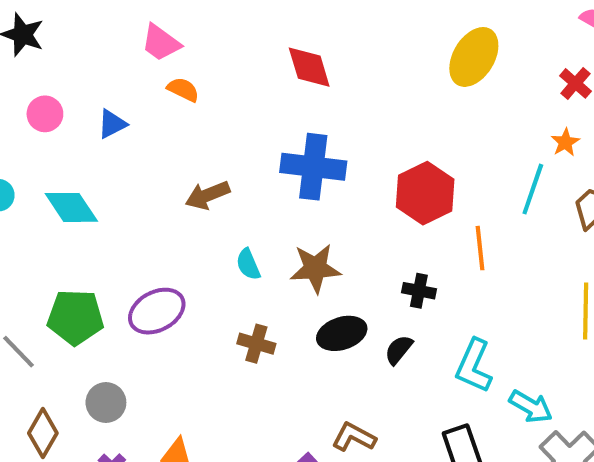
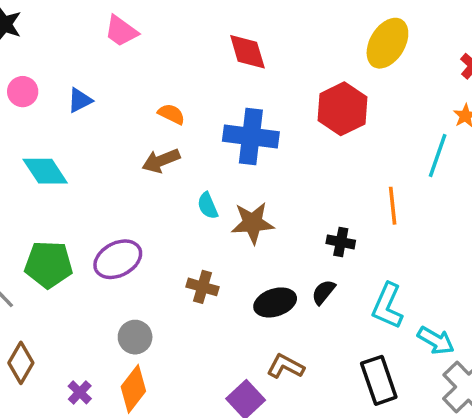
orange semicircle: (183, 89) -> (171, 114), moved
red hexagon: (425, 193) -> (343, 109), moved
cyan semicircle: (248, 264) -> (208, 206), moved
black ellipse: (342, 333) -> (275, 302), moved
gray circle: (106, 403) -> (135, 337), moved

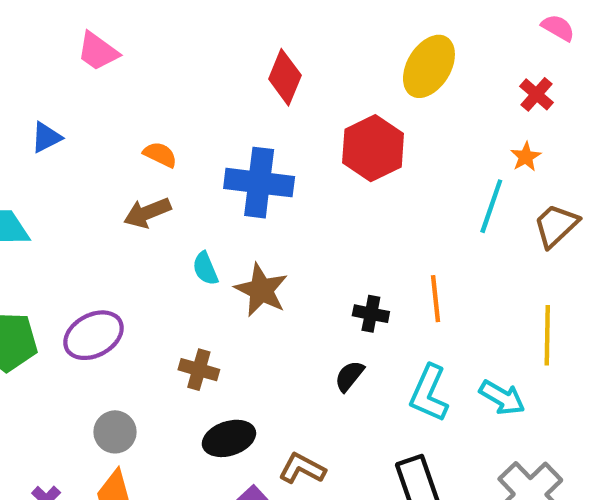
red diamond: (247, 52) -> (285, 77), moved, turned 39
orange line: (393, 206) -> (435, 299), moved
brown star: (253, 223) -> (261, 290), turned 30
black ellipse: (275, 302) -> (229, 438), moved
cyan arrow: (436, 341) -> (502, 398), moved

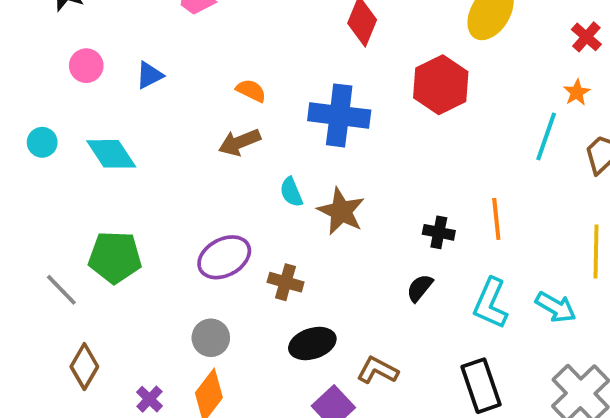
purple ellipse: (93, 335) -> (224, 257), moved

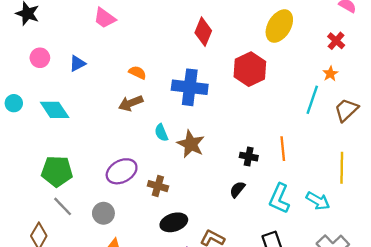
gray line: (61, 290) -> (63, 206), moved
gray circle: (211, 338) -> (103, 213), moved

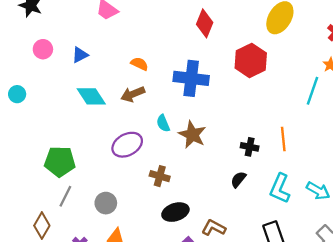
cyan diamond: (55, 110) -> (91, 96), moved
purple ellipse: (122, 171) -> (127, 145), moved
gray line: (63, 206) -> (65, 196), turned 70

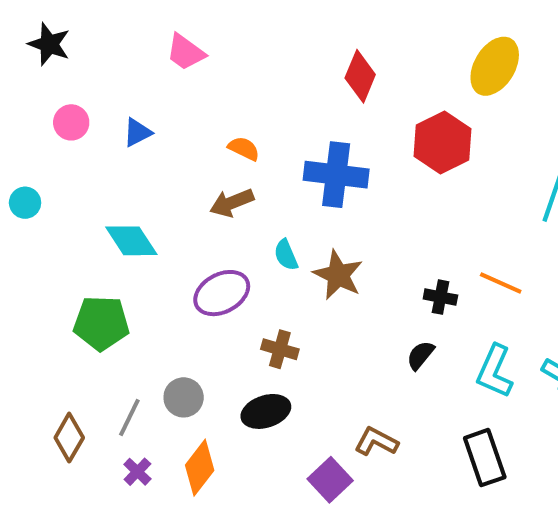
cyan diamond: (91, 96) -> (131, 241), moved
orange line: (283, 139) -> (501, 283), turned -60
gray line: (65, 196) -> (129, 417), moved
black ellipse: (175, 212) -> (266, 411), moved

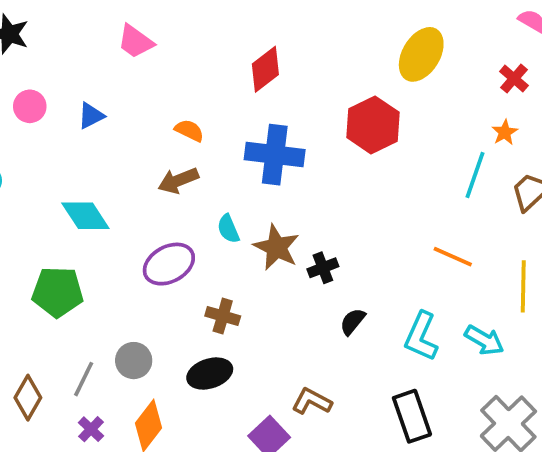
red diamond: (360, 76) -> (265, 69), moved, turned 30
orange line: (501, 283) -> (453, 257), moved
black cross: (440, 297) -> (323, 268), moved, turned -32

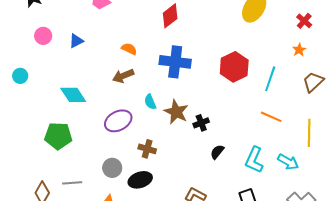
red hexagon: (373, 125) -> (234, 67), moved
cyan line: (475, 175) -> (270, 79), moved
gray circle: (134, 361) -> (112, 168), moved
gray line: (84, 379) -> (72, 183), turned 60

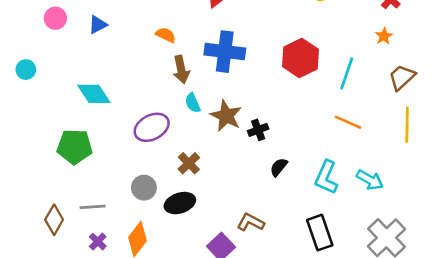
brown arrow: (123, 76) -> (181, 70), moved, turned -80
yellow line: (309, 133) -> (407, 125), moved
brown cross: (147, 149) -> (189, 163), turned 30

